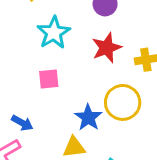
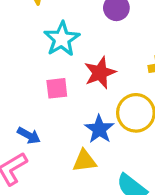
red star: (107, 48) -> (100, 73), moved

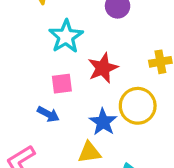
blue arrow: (29, 135) -> (48, 114), moved

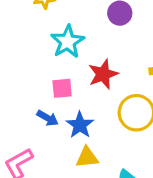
blue star: (103, 122) -> (80, 125), moved

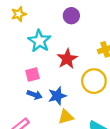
pink square: (62, 88) -> (32, 75), moved
blue star: (80, 125) -> (57, 96), turned 30

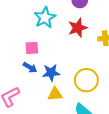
red star: (67, 59) -> (78, 28), moved
yellow circle: (94, 81) -> (86, 80), moved

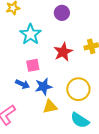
red star: (78, 28) -> (63, 52), moved
pink square: (32, 48) -> (33, 65), moved

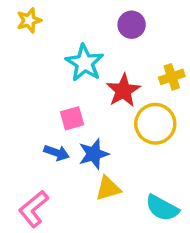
purple circle: (62, 13) -> (132, 25), moved
cyan star: (30, 34) -> (85, 63), moved
yellow circle: (78, 89) -> (155, 124), moved

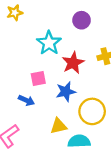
yellow circle: (155, 124) -> (92, 111), moved
blue star: (94, 154) -> (66, 92), moved
cyan semicircle: (162, 208) -> (79, 141), moved, turned 145

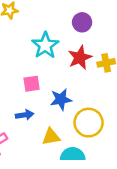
red star: (73, 63) -> (80, 58), moved
blue arrow: (26, 100) -> (25, 115), moved, turned -35

